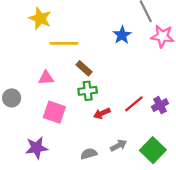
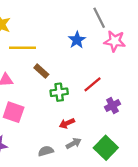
green cross: (88, 91) -> (59, 92), moved
red line: (134, 104) -> (92, 84), moved
red arrow: (102, 113) -> (67, 123), moved

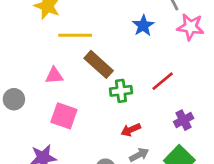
brown rectangle: (41, 71) -> (99, 64), size x1.5
purple cross: (112, 106) -> (184, 120), moved

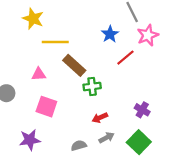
pink star: (190, 27) -> (148, 35), turned -30
red line: (163, 81) -> (125, 58), moved
purple cross: (184, 120) -> (142, 110), turned -32

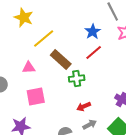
yellow line: (55, 42) -> (44, 39), turned -40
red line: (125, 58) -> (94, 53), moved
pink square: (46, 107) -> (36, 97), turned -30

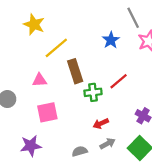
red line: (94, 53) -> (119, 81), moved
brown rectangle: (61, 60) -> (75, 71), turned 30

